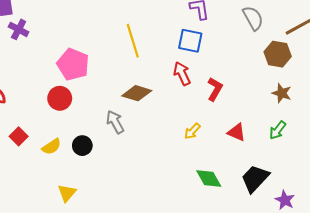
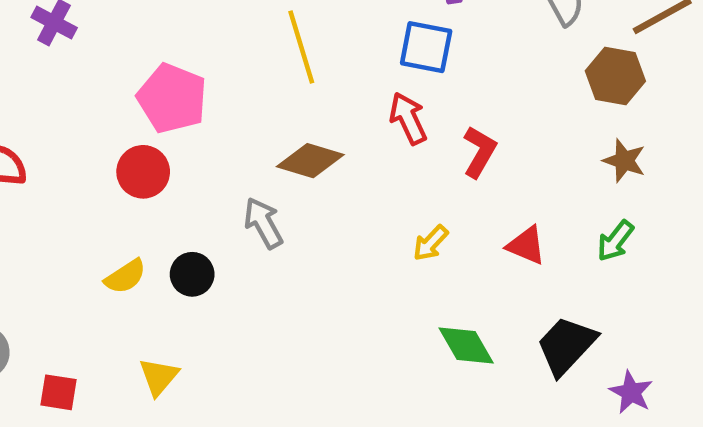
red square: (19, 136) -> (58, 392), moved, turned -36

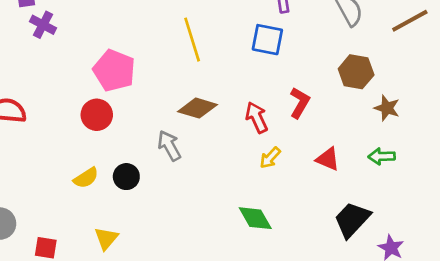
brown hexagon: (615, 76) -> (356, 72), moved
red arrow: (408, 118) -> (257, 117), moved
green arrow: (615, 241) -> (382, 156), turned 50
green diamond: (466, 346) -> (255, 218), moved

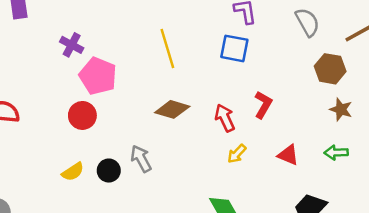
purple cross: (43, 25) -> (72, 45), moved
brown hexagon: (356, 72) -> (330, 69), moved
gray arrow: (169, 146) -> (141, 159), moved

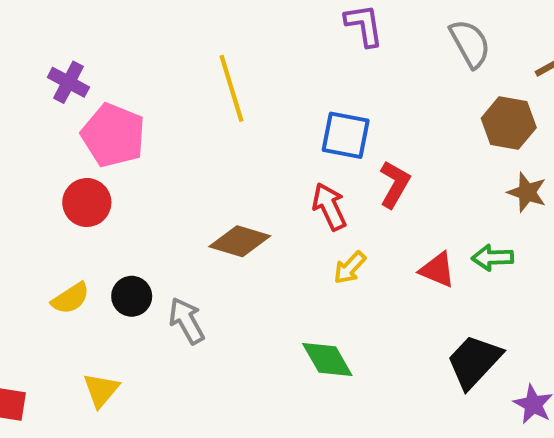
blue square: (234, 48) -> (346, 135), moved
brown diamond: (172, 109) -> (240, 241), moved
green arrow: (336, 153) -> (492, 258), moved
gray arrow: (141, 159) -> (187, 321), moved

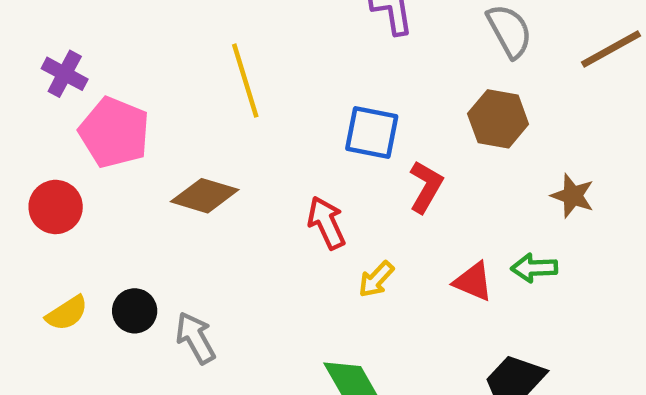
brown hexagon: (509, 123) -> (498, 119), moved
red circle: (87, 203) -> (56, 207), moved
red arrow: (329, 207) -> (327, 223), moved
brown diamond: (240, 241) -> (205, 196), moved

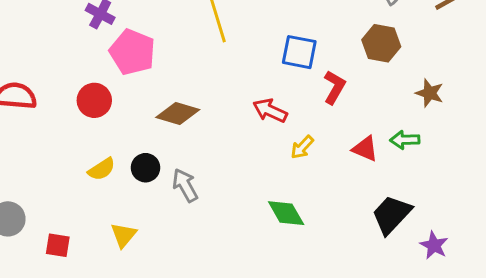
brown diamond: (205, 196) -> (178, 114), moved
red arrow: (327, 223) -> (270, 111), turned -40

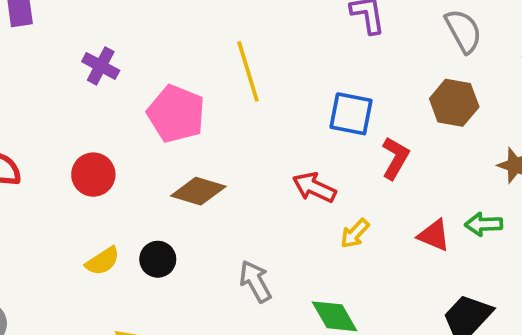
pink pentagon: (132, 52) -> (176, 114), moved
gray arrow: (185, 185) -> (255, 281), moved

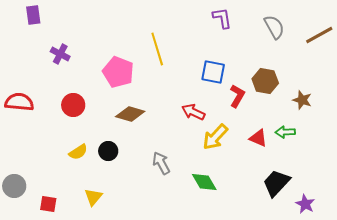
purple cross: (101, 66) -> (60, 54), moved
brown hexagon: (454, 103) -> (265, 81), moved
yellow arrow: (355, 233) -> (215, 137), size x1.6

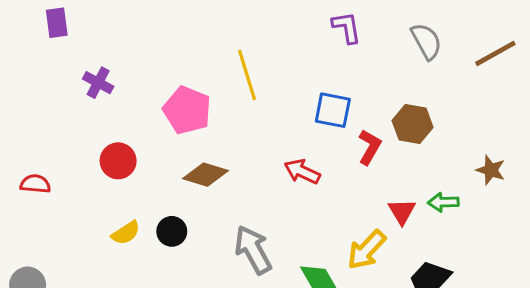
brown star: (302, 100) -> (491, 170), moved
red semicircle: (19, 102) -> (35, 184), moved, size x0.7
yellow arrow: (215, 137) -> (367, 250), moved
red triangle: (258, 138) -> (402, 211), turned 36
gray arrow: (161, 163) -> (253, 250), size x1.4

